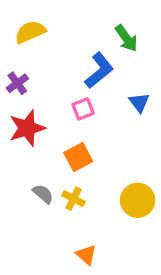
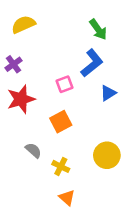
blue L-shape: (99, 70) -> (92, 63), moved
blue triangle: (139, 102) -> (108, 93), moved, turned 35
yellow cross: (73, 199) -> (61, 166), moved

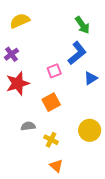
gray semicircle: (33, 150) -> (28, 126), turned -48

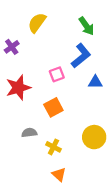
yellow semicircle: (20, 21) -> (37, 23), moved, turned -30
purple cross: (11, 54) -> (12, 47), moved
blue triangle: (91, 78) -> (95, 82), turned 32

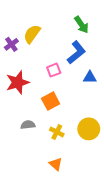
yellow semicircle: (37, 23) -> (32, 34), moved
yellow cross: (53, 147) -> (57, 132), moved

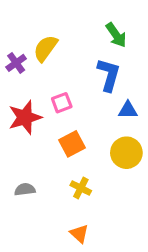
blue L-shape: (76, 53) -> (109, 75), turned -35
pink square: (54, 70) -> (62, 103), moved
gray semicircle: (28, 125) -> (25, 189), moved
yellow circle: (89, 129) -> (126, 153), moved

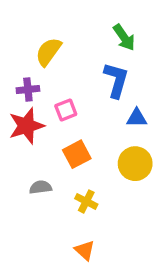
purple cross: (16, 63) -> (28, 90), moved, turned 30
gray semicircle: (25, 189) -> (41, 187), moved

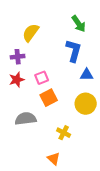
pink square: (66, 110) -> (42, 78), moved
red star: (26, 126) -> (17, 80), size x0.7
gray semicircle: (41, 187) -> (26, 119), size x1.5
yellow cross: (86, 201) -> (64, 133), moved

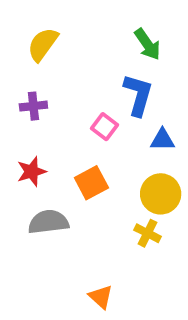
yellow semicircle: (31, 33) -> (43, 44), moved
pink square: (42, 78) -> (104, 127), moved, turned -32
red star: (17, 80) -> (32, 172), moved
yellow cross: (64, 133) -> (148, 233), moved

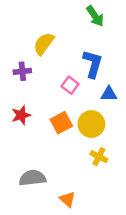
yellow semicircle: (43, 44) -> (44, 44), moved
green arrow: (148, 44) -> (95, 16), moved
yellow circle: (161, 194) -> (91, 124), moved
gray semicircle: (48, 222) -> (32, 178), moved

